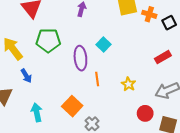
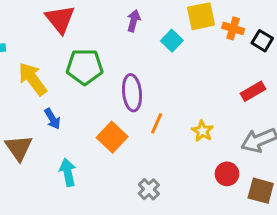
black square: (169, 23) -> (262, 41), turned -32
cyan square: (103, 45) -> (172, 41), moved
orange line: (97, 79) -> (157, 123), turned 32
orange square: (72, 106) -> (112, 137), moved

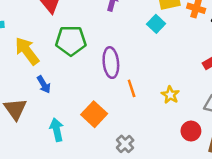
cyan square: (172, 41) -> (156, 24), moved
orange line: (157, 123) -> (132, 88), turned -42
orange square: (112, 137) -> (94, 114), moved

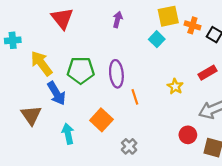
green pentagon: (71, 41) -> (81, 70), moved
blue arrow: (44, 85) -> (56, 93), size x1.5
yellow star: (170, 95) -> (175, 86), moved

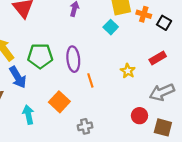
gray cross: (129, 146) -> (85, 126), turned 32

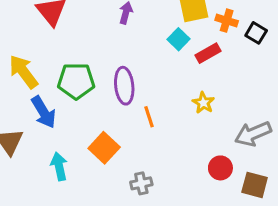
red rectangle: (158, 58) -> (208, 53), moved

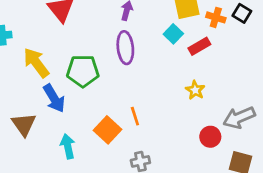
black square: (256, 33) -> (242, 13), moved
purple ellipse: (124, 86) -> (125, 48), moved
orange line: (149, 117) -> (135, 116), moved
red circle: (220, 168) -> (210, 137), moved

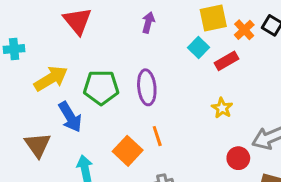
orange cross: (216, 17) -> (244, 30), turned 30
purple ellipse: (125, 48) -> (147, 87), moved
yellow arrow: (36, 63) -> (51, 79), turned 96

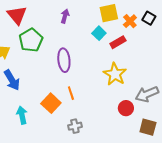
green pentagon: (101, 87) -> (31, 40), moved, turned -30
yellow star: (222, 108) -> (115, 74), size x1.6

